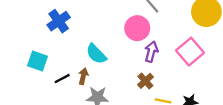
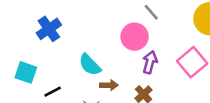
brown arrow: (83, 76) -> (109, 85), moved, turned 77

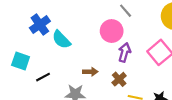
cyan semicircle: (90, 65) -> (61, 40), moved

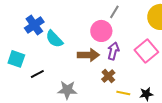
gray line: (126, 11) -> (114, 12), turned 72
brown arrow: (90, 72) -> (88, 55), moved, size x1.5

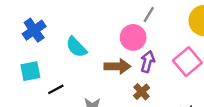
blue cross: (34, 25) -> (34, 30), moved
cyan square: (16, 59) -> (30, 71), turned -30

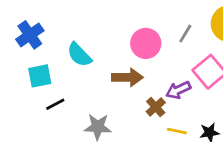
gray line: (149, 14) -> (185, 34), moved
purple arrow: (148, 62) -> (178, 90), moved, turned -130
cyan square: (30, 71) -> (40, 76), moved

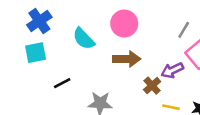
gray line: (185, 34) -> (184, 30), moved
pink circle: (146, 43) -> (124, 24), moved
cyan square: (40, 76) -> (36, 53), moved

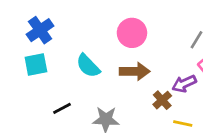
cyan semicircle: (84, 39) -> (88, 66), moved
black line: (62, 83) -> (62, 108), moved

